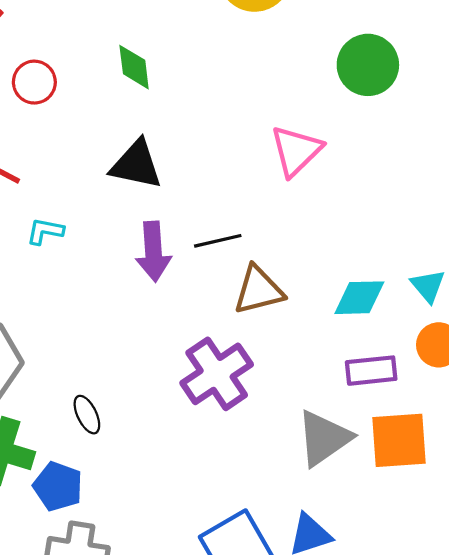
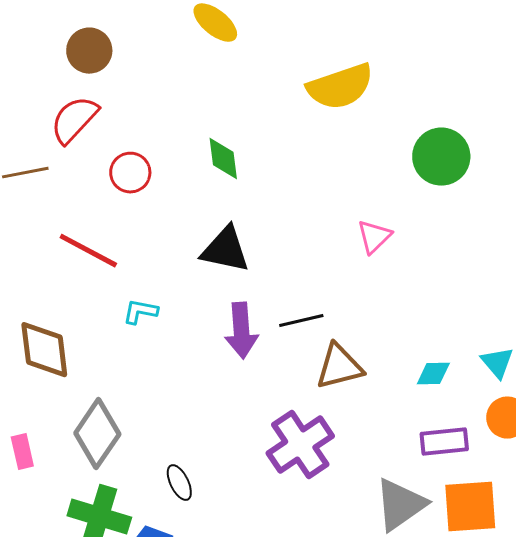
pink triangle: (296, 151) -> (374, 237), size x0.7
cyan diamond: (359, 298) -> (433, 374), size x0.7

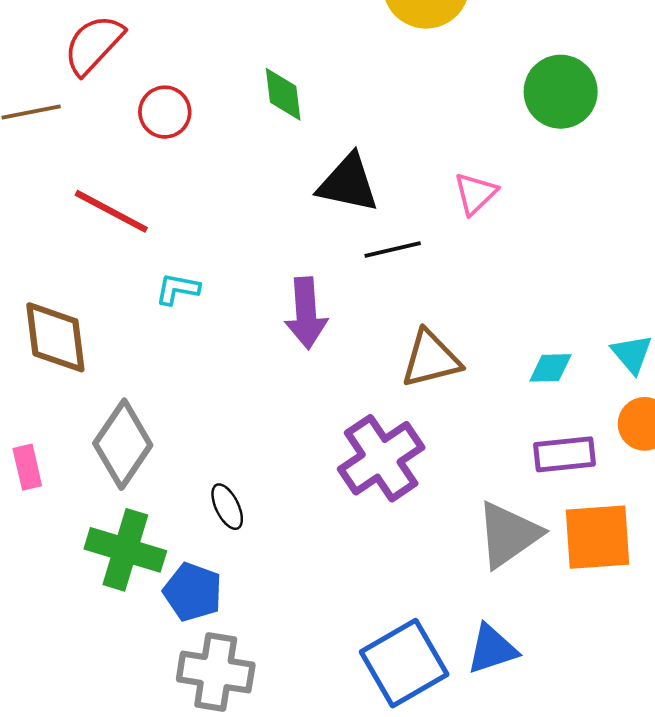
black triangle: (225, 250) -> (348, 183), moved
black line: (301, 321) -> (393, 250), moved

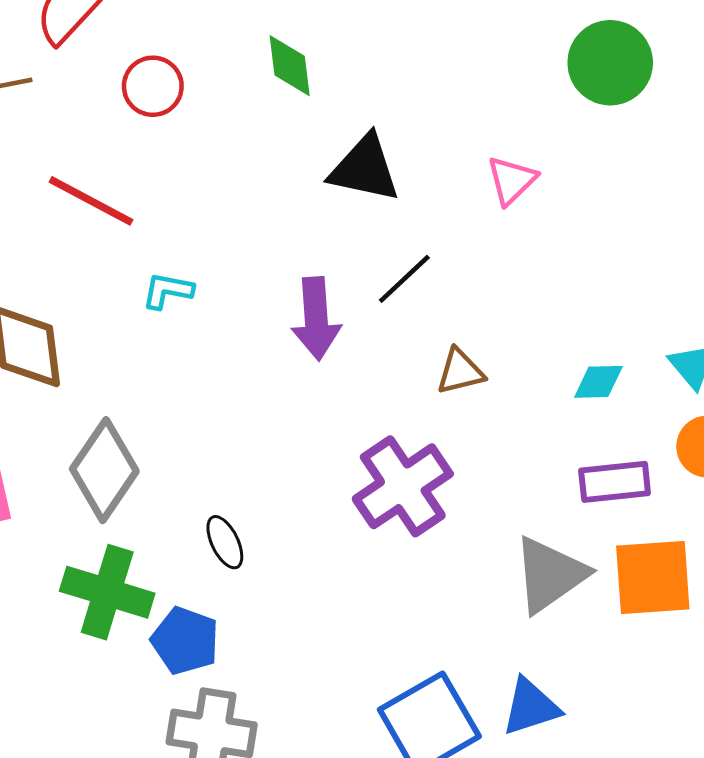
black line: (393, 250) -> (404, 279), moved, turned -30
brown triangle: (431, 359) -> (460, 372), size x0.7

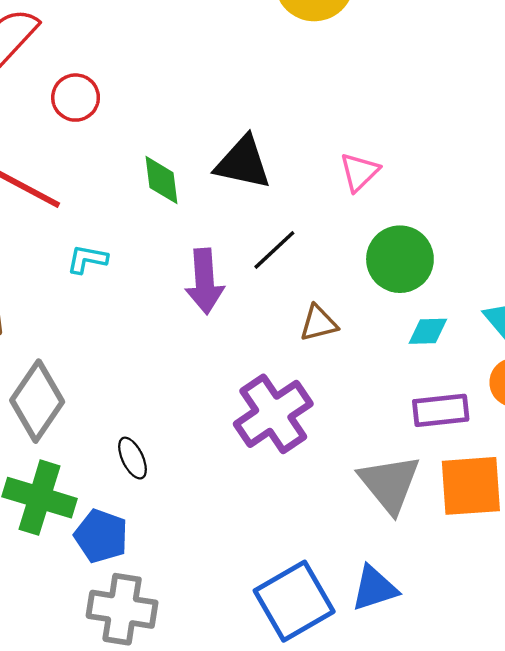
green circle: (610, 63) -> (400, 259), moved
green diamond: (290, 66) -> (162, 180), moved
gray triangle: (550, 575) -> (390, 484), turned -34

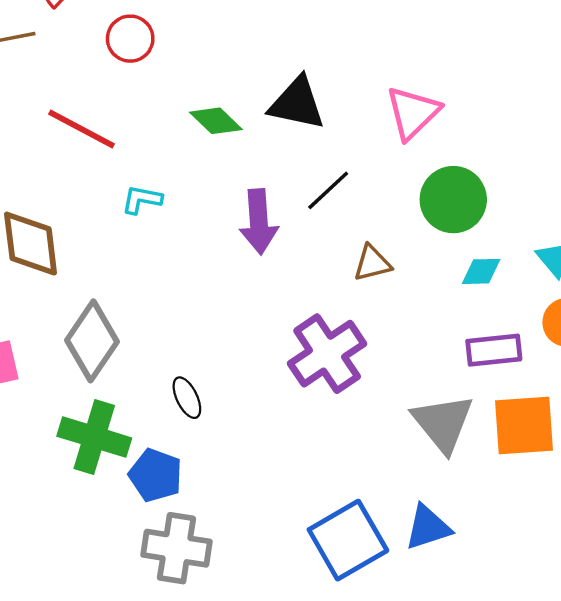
pink triangle: (359, 172) -> (413, 113), size x1.4
green diamond: (162, 180) -> (216, 121), turned -39

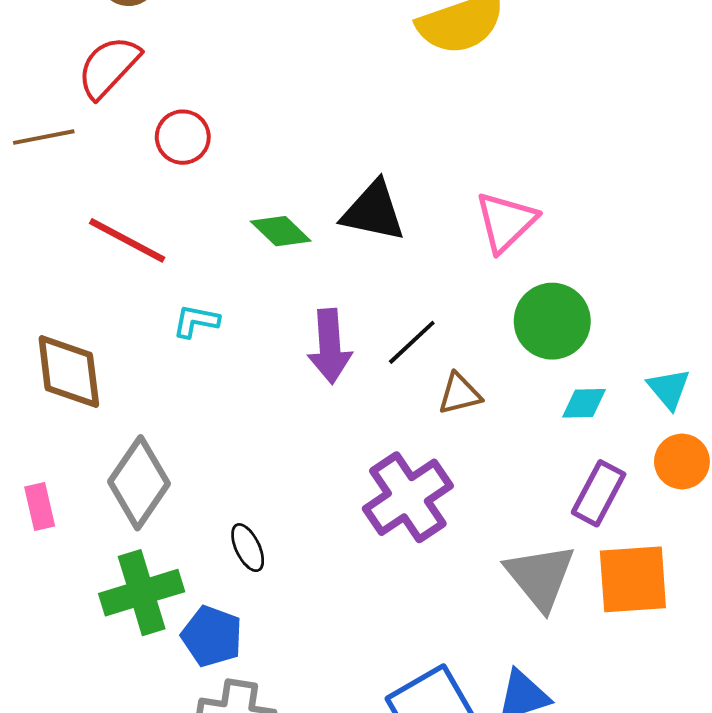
black line: (328, 190) -> (412, 342), moved
purple rectangle: (494, 350) -> (599, 493), turned -56
green cross: (94, 437) -> (142, 593), turned -34

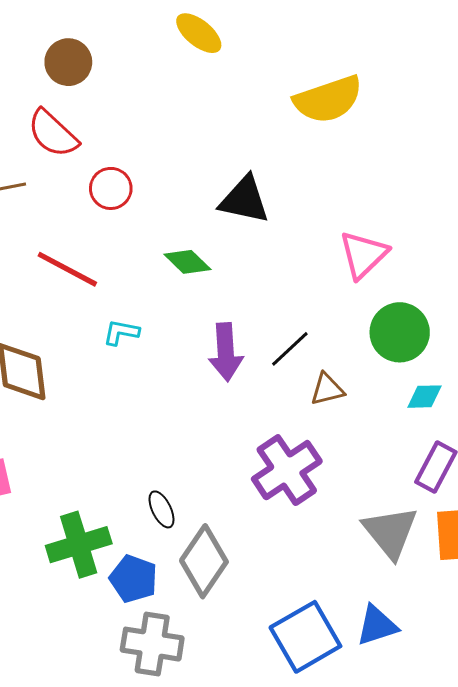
red semicircle: (109, 67) -> (53, 134), turned -90
black triangle: (373, 211) -> (244, 200), moved
gray diamond: (139, 483) -> (204, 561), moved

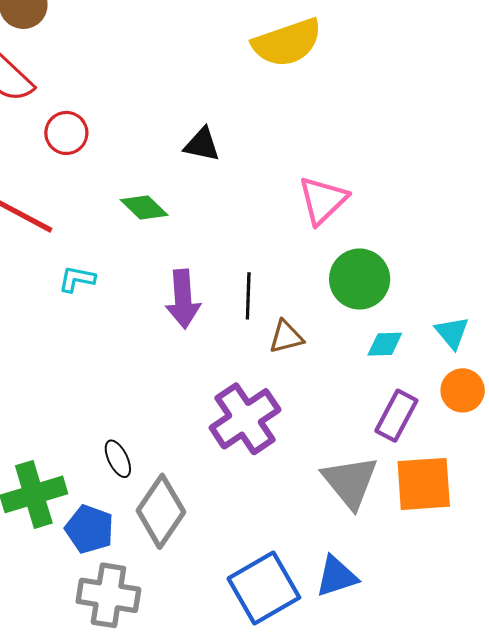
black triangle: (244, 200) -> (202, 145), size x0.7
black line: (290, 349) -> (248, 296), turned -45

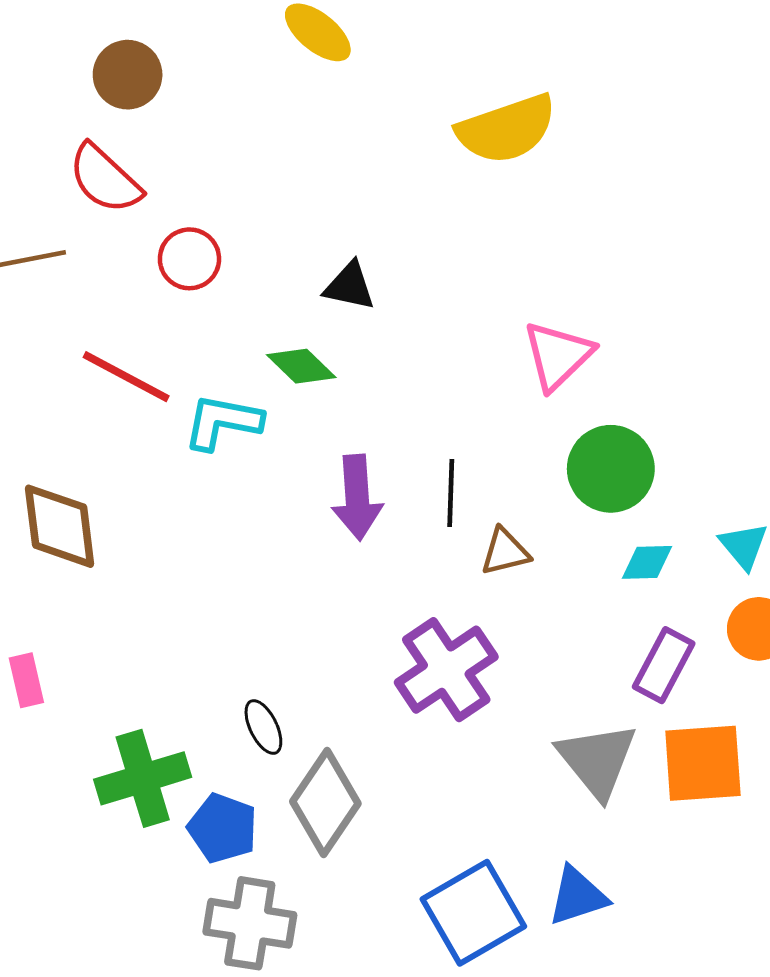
black triangle: (202, 145) -> (350, 286), moved
cyan L-shape: (77, 279) -> (223, 422), moved, size x1.5

